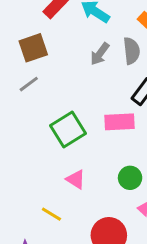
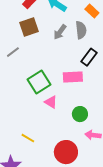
brown square: (33, 48) -> (29, 27), moved
pink triangle: (76, 179) -> (51, 102), moved

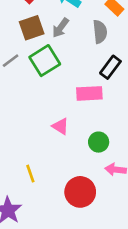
gray arrow: (60, 32) -> (60, 28), moved
green square: (39, 82) -> (45, 61), moved
yellow line: (28, 138) -> (30, 174), turned 40

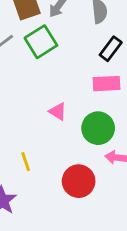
pink rectangle: (89, 93) -> (106, 84), moved
green circle: (99, 142) -> (98, 128), size x1.5

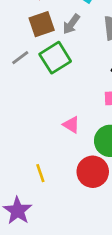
red circle: (79, 181) -> (93, 172), moved

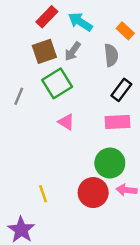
gray line: (20, 58) -> (19, 96), moved, turned -30
pink triangle: (71, 125) -> (66, 122), moved

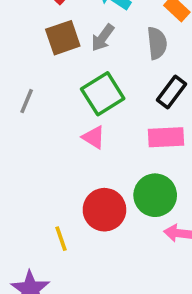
green square: (57, 83) -> (103, 94), moved
red circle: (93, 193) -> (104, 210), moved

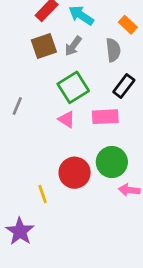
gray line: (27, 101) -> (17, 106), moved
pink rectangle: (166, 137) -> (105, 117), moved

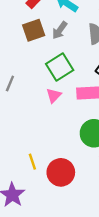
pink triangle: (67, 119) -> (54, 95), turned 42
red circle: (75, 173) -> (61, 172), moved

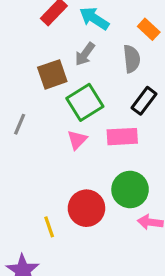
brown square: (34, 30) -> (52, 74), moved
red circle: (61, 172) -> (86, 208), moved

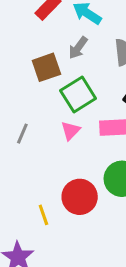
gray line: (20, 124) -> (22, 134), moved

